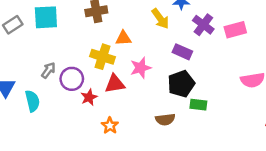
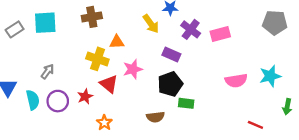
purple circle: (72, 79) -> (58, 101), moved
red triangle: (115, 84) -> (109, 84), turned 48

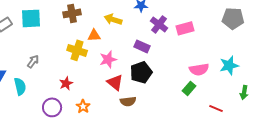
yellow arrow: (151, 24) -> (113, 19), moved, turned 144
red triangle: (109, 84) -> (115, 82), moved
purple circle: (58, 101) -> (52, 107), moved
green rectangle: (186, 103) -> (189, 88), moved, turned -56

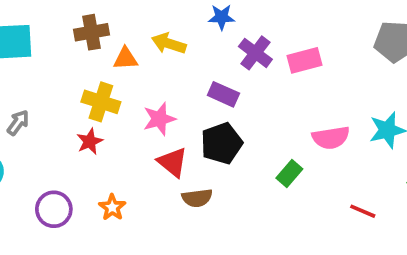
orange triangle: (94, 35) -> (125, 59), moved
red star: (66, 83) -> (90, 141), moved
green rectangle: (189, 88) -> (289, 173), moved

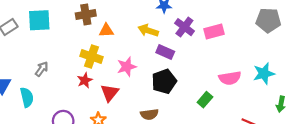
yellow arrow: (169, 43) -> (148, 30), moved
red triangle: (173, 162) -> (110, 93), moved, turned 30

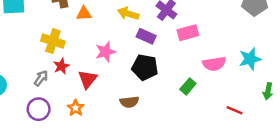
pink rectangle: (214, 32) -> (188, 33), moved
yellow cross: (91, 57) -> (53, 41), moved
gray arrow: (42, 69) -> (41, 78), moved
black pentagon: (164, 81) -> (145, 67), turned 30

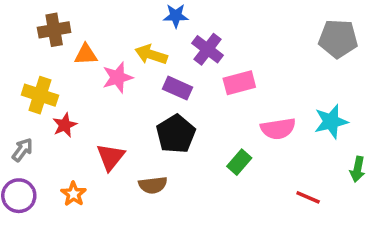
pink star: (105, 52) -> (118, 77), moved
red star: (61, 66) -> (65, 125), moved
black pentagon: (145, 67) -> (176, 134), turned 30
red triangle: (88, 79) -> (111, 157), moved

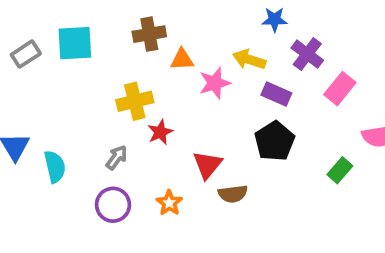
pink rectangle: (239, 83) -> (340, 89), turned -36
yellow cross: (40, 95) -> (135, 101), turned -32
brown semicircle: (153, 185) -> (233, 194), moved

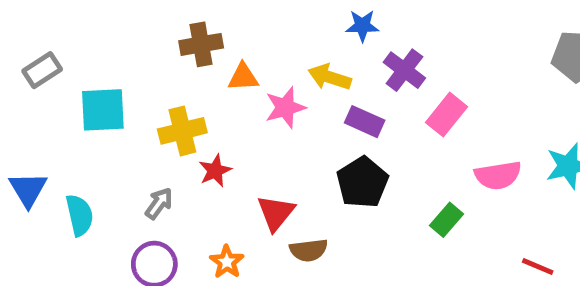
cyan square: (75, 43) -> (103, 110), moved

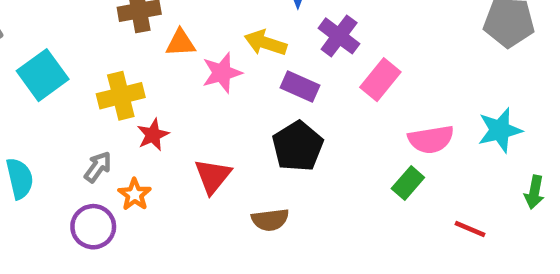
cyan square: (103, 110) -> (43, 75), turned -33
green rectangle: (447, 220) -> (408, 183), moved
brown semicircle: (309, 250) -> (270, 220), moved
orange star: (227, 262) -> (135, 194), moved

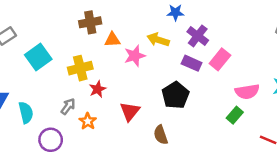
purple rectangle: (300, 87) -> (192, 63), moved
brown semicircle: (270, 220) -> (161, 135), turned 78
purple circle: (93, 227) -> (51, 140), moved

